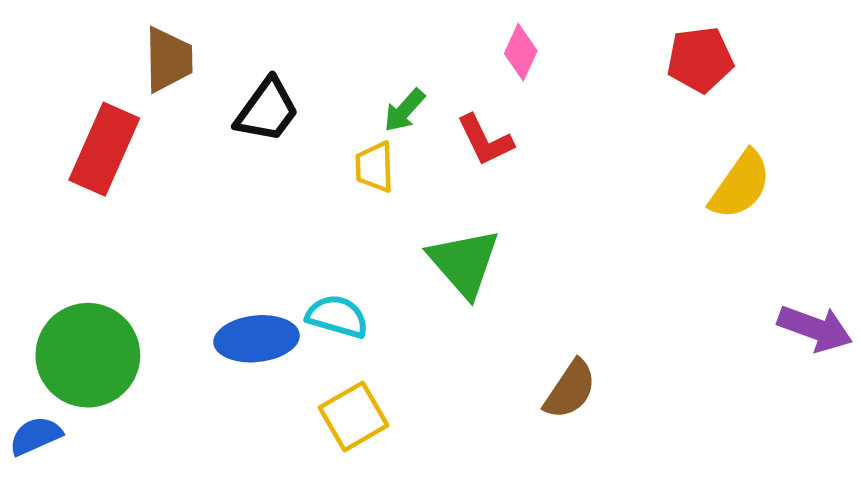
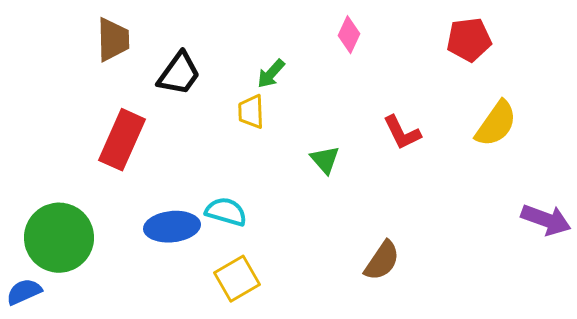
red L-shape: (485, 140) -> (402, 133), moved
red rectangle: (104, 149) -> (122, 140), moved
green triangle: (464, 263) -> (325, 160), moved, size x0.6

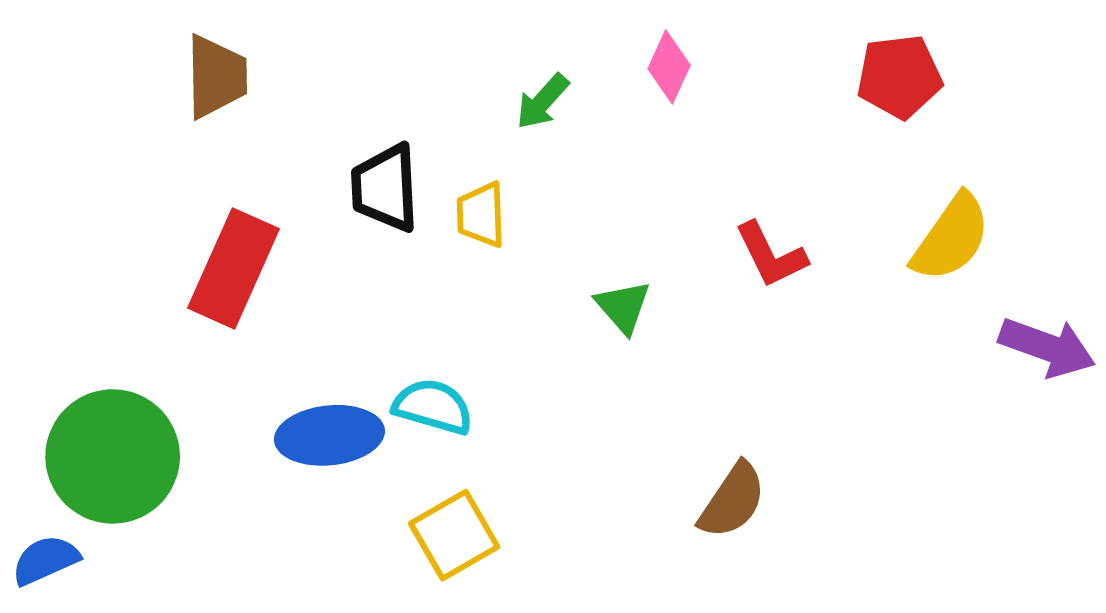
black trapezoid: (179, 74) -> (385, 188), moved, turned 141
green arrow: (271, 74) -> (542, 101), moved
purple arrow: (546, 220) -> (1047, 347), moved

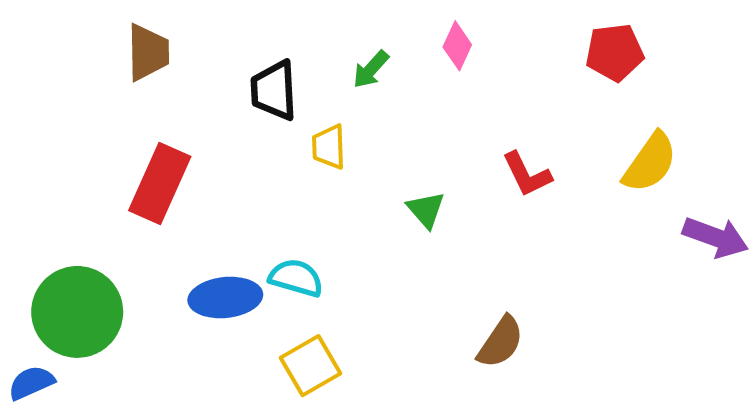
black trapezoid: (385, 188) -> (274, 90), moved

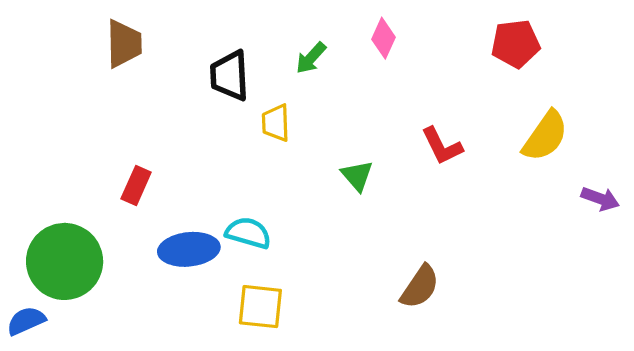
red rectangle: (160, 183) -> (136, 186), moved, size x0.6
purple arrow: (716, 237) -> (600, 199), size x0.7
yellow square: (310, 366) -> (260, 307), turned 36

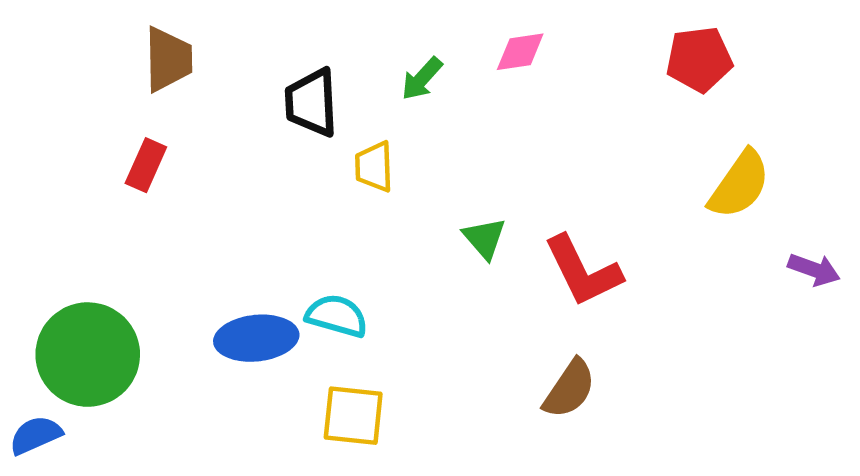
pink diamond: (384, 38) -> (520, 52), turned 57
red L-shape: (442, 146) -> (583, 271), moved, size x1.4
red rectangle: (136, 186) -> (146, 165), moved

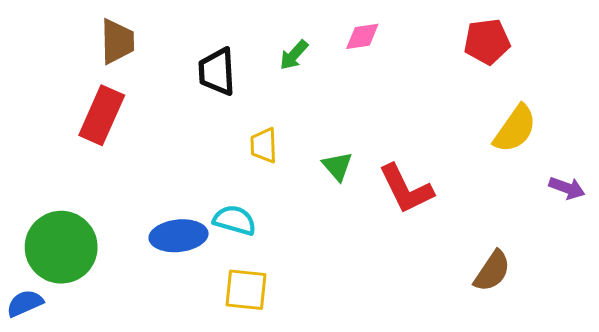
red rectangle: (146, 165) -> (102, 115), size x1.6
yellow trapezoid: (374, 167) -> (264, 145), moved
brown semicircle: (569, 389) -> (492, 271), moved

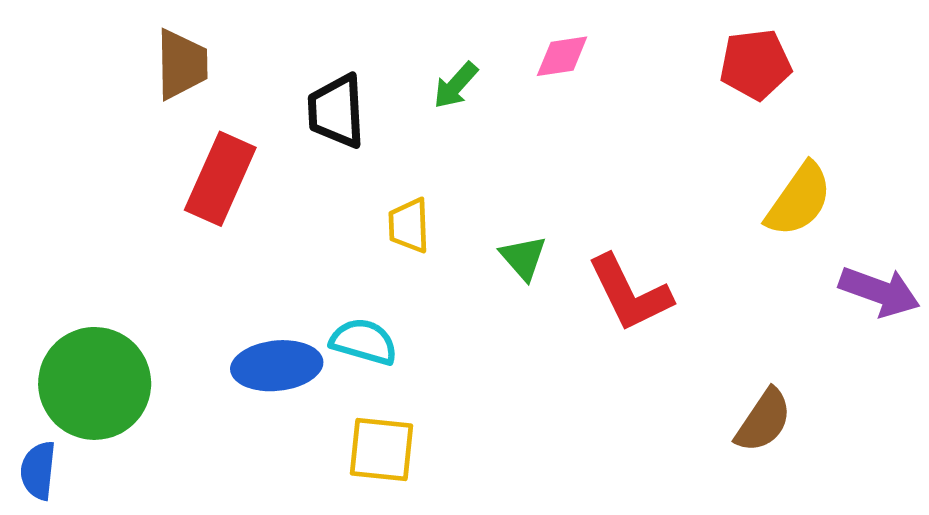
red rectangle: (102, 115) -> (220, 179), moved
purple arrow: (567, 188) -> (879, 292), size x1.4
blue semicircle: (25, 303) -> (38, 470), turned -60

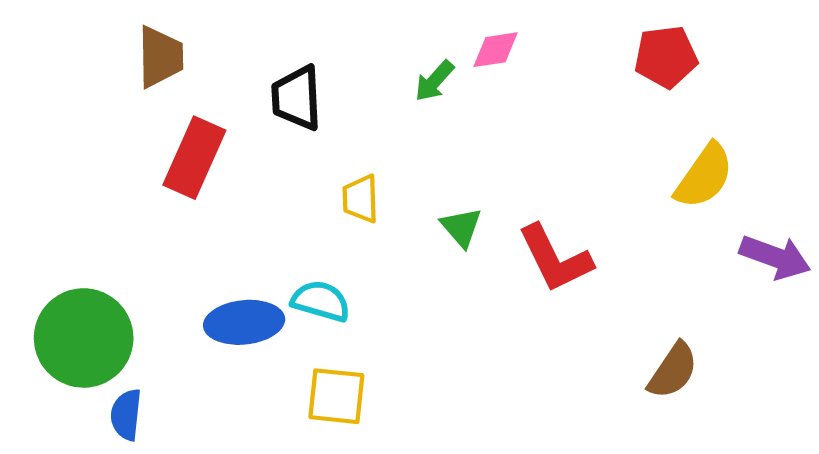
green arrow: (456, 85) -> (434, 81), moved
blue semicircle: (38, 470) -> (126, 415), moved

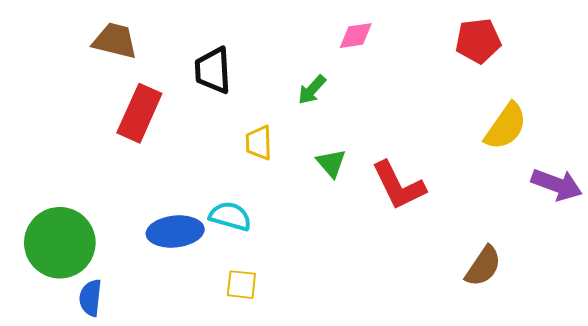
brown trapezoid: (160, 57) -> (115, 41), turned -75
green arrow: (434, 81) -> (312, 90), moved
yellow square: (336, 396) -> (241, 285), size x0.7

